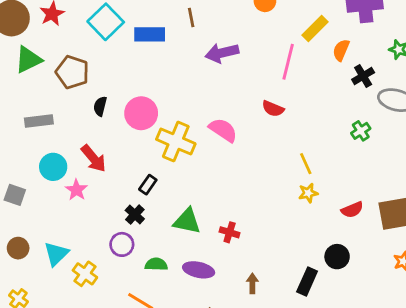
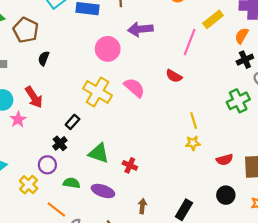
orange semicircle: (341, 50) -> (242, 36), moved
pink circle: (141, 113) -> (108, 49), moved
green cross: (361, 131) -> (238, 101), size x1.5
black circle: (337, 257) -> (226, 195), moved
yellow cross: (85, 274) -> (29, 185), moved

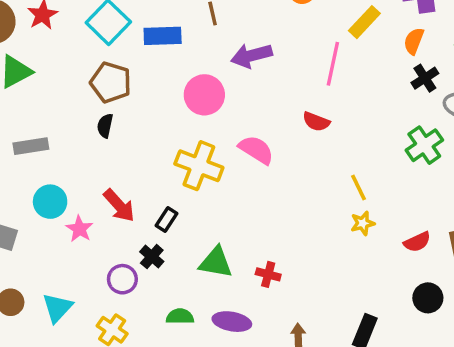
brown pentagon: (26, 30) -> (111, 82), moved
red arrow: (34, 97) -> (119, 205), moved
purple circle: (47, 165) -> (122, 279), moved

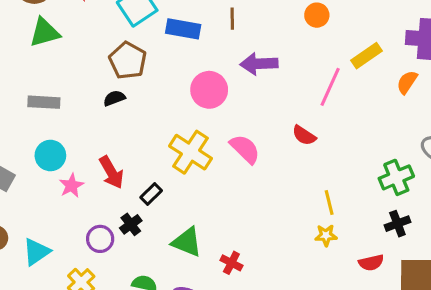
black cross: (425, 78) -> (397, 224), moved
black semicircle: (105, 126) -> (114, 98), turned 45

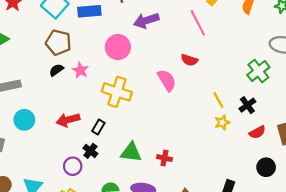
pink line: (330, 87) -> (198, 23), turned -36
pink semicircle: (245, 149) -> (167, 80), moved, turned 30
red arrow: (111, 172) -> (68, 120), turned 120
pink star: (71, 186) -> (80, 70), moved
black cross: (397, 224) -> (247, 105), moved

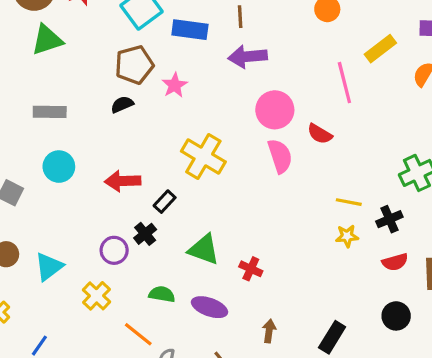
purple arrow: (146, 21) -> (248, 57), moved
brown pentagon: (58, 42) -> (134, 65), turned 30
pink circle: (118, 47) -> (275, 110), moved
pink star: (80, 70) -> (175, 85), moved
yellow line: (218, 100) -> (349, 202), turned -63

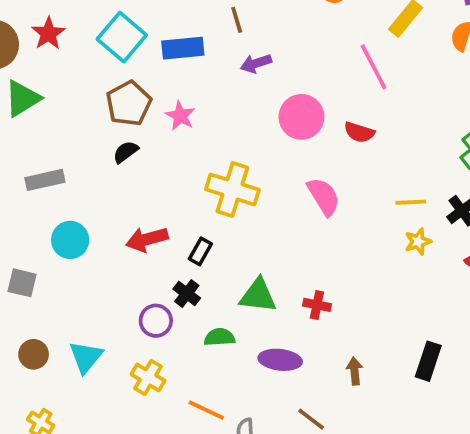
purple arrow: (248, 57) -> (256, 63), size x0.7
pink semicircle: (280, 156) -> (324, 197), moved
green semicircle: (162, 294) -> (219, 337), moved

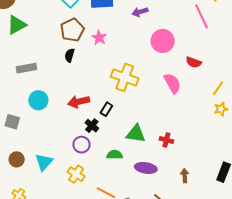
red semicircle: (359, 132) -> (194, 62), moved
black semicircle: (126, 152) -> (70, 55), turned -40
yellow line: (411, 202) -> (218, 88), turned -56
black cross: (187, 294) -> (92, 126), moved

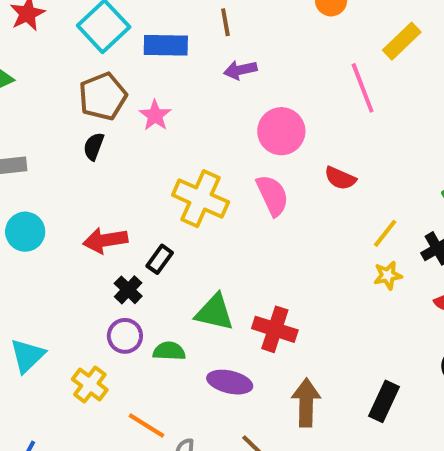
pink semicircle: (172, 83) -> (272, 195), moved
red cross: (166, 140) -> (275, 329), size x1.5
purple circle: (82, 145) -> (125, 336), moved
brown arrow: (185, 176) -> (306, 403), size x1.6

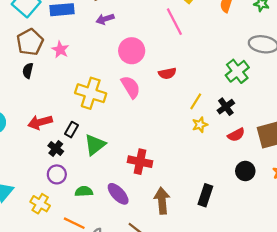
red semicircle: (340, 178) -> (167, 73), turned -30
green triangle: (215, 312) -> (95, 145), moved, turned -45
green semicircle: (169, 351) -> (84, 191), moved
purple ellipse: (230, 382) -> (118, 194), turned 40

